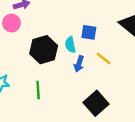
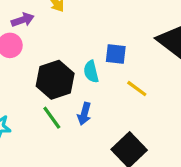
blue arrow: (79, 64) -> (84, 114), moved
green line: (38, 90) -> (52, 118), moved, turned -30

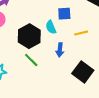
yellow line: (137, 89) -> (81, 33), turned -40
blue arrow: (84, 114) -> (60, 50), moved

